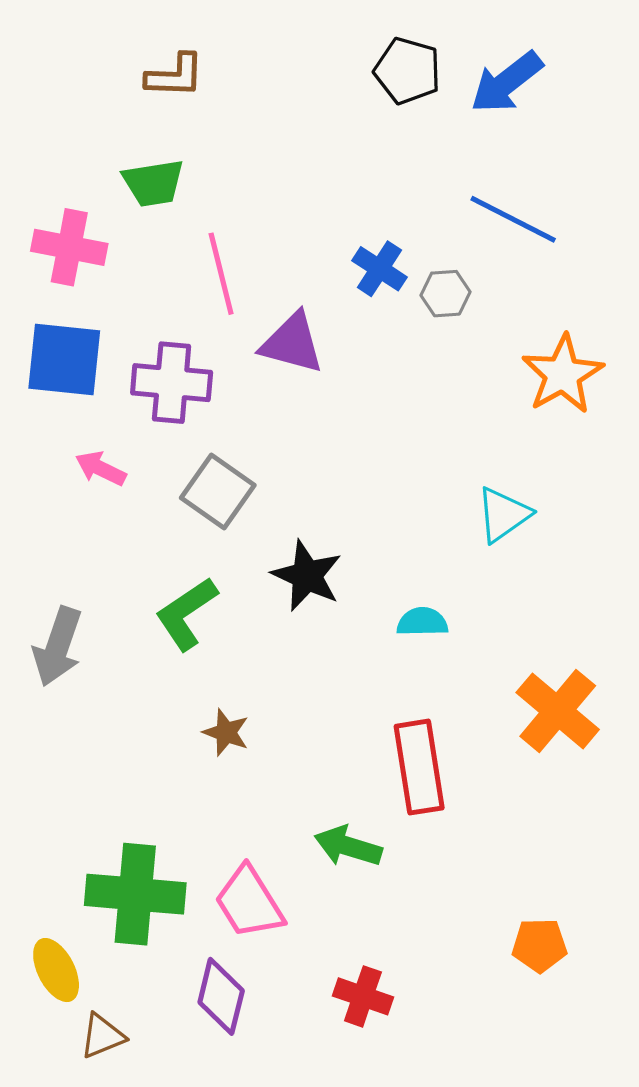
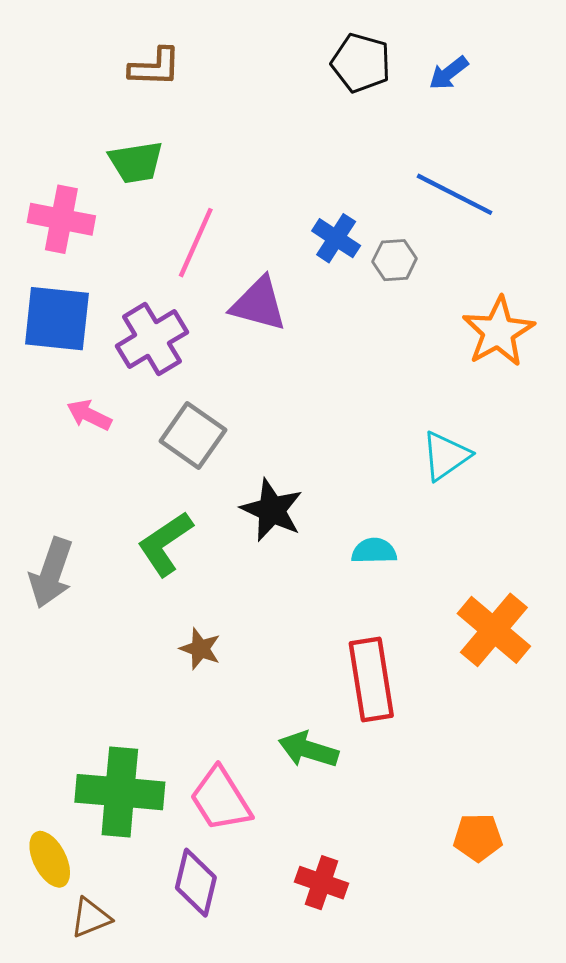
blue arrow: (507, 82) -> (449, 73), size x0.6
pink line: (221, 274) -> (196, 243), turned 38
purple cross: (172, 383) -> (152, 339), turned -36

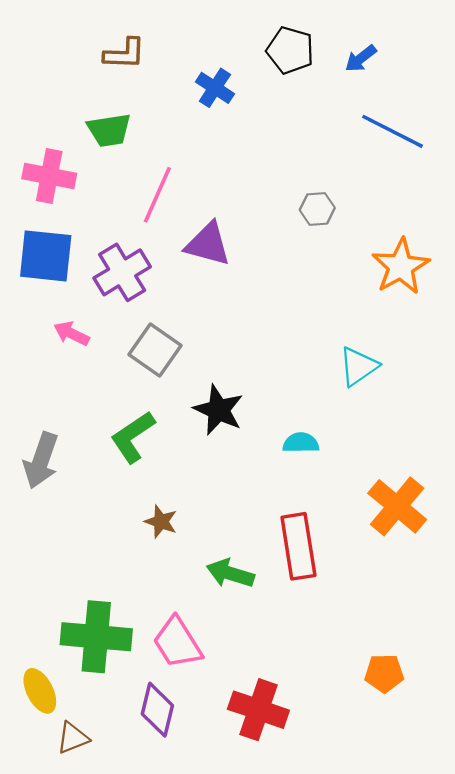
blue line: (454, 194) -> (392, 131), moved
blue cross: (336, 238) -> (215, 88), moved
green arrow: (308, 750) -> (230, 573), moved
red cross: (321, 883) -> (258, 710), size x1.4

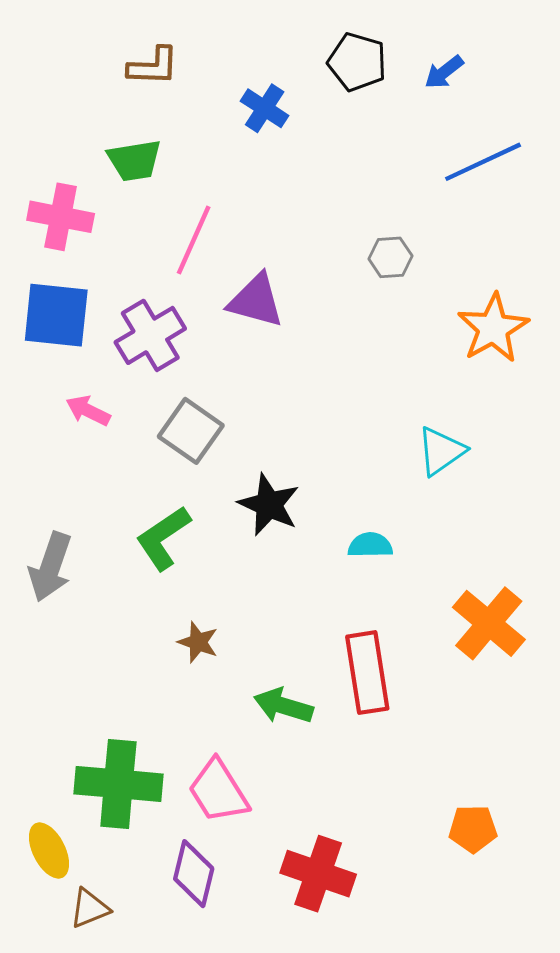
blue line: (392, 131) -> (483, 162), turned -52

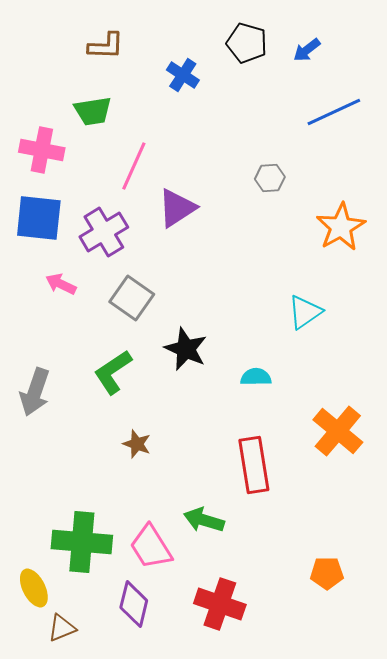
purple triangle: (256, 301) -> (177, 208), turned -48
green arrow: (283, 706) -> (204, 520), moved

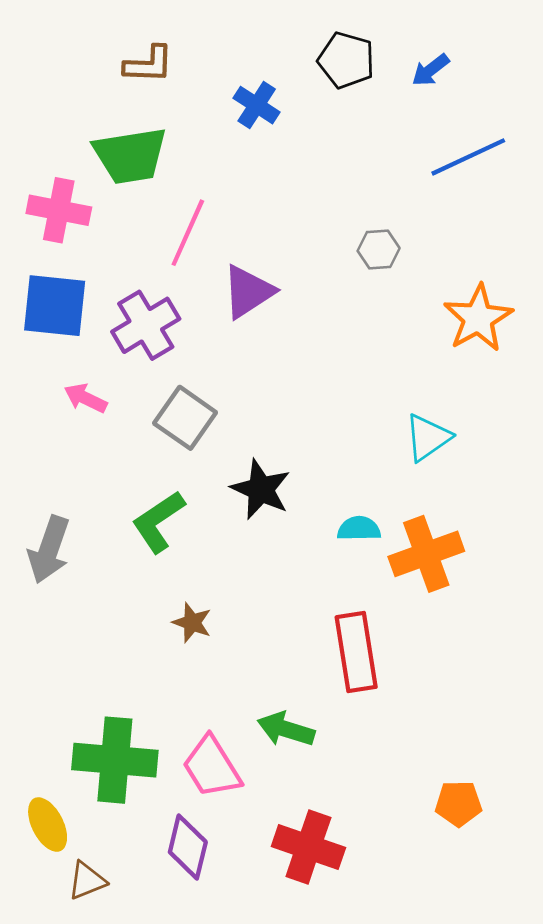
green trapezoid: (93, 111) -> (130, 156), size x1.4
orange cross: (338, 431) -> (426, 554), moved, turned 30

